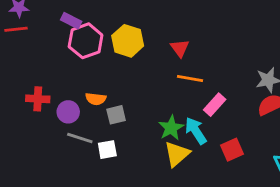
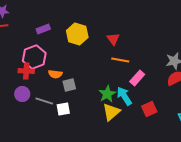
purple rectangle: (71, 21) -> (43, 29), moved, turned -48
pink hexagon: (86, 41) -> (34, 57), moved
red cross: (38, 99) -> (26, 71), moved
purple circle: (68, 112) -> (22, 94), moved

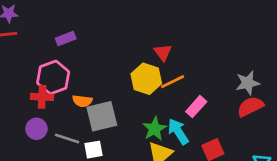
yellow hexagon: (77, 34) -> (146, 79), moved
orange line: (120, 60) -> (173, 82), turned -36
gray square: (69, 85) -> (102, 116), size x1.6

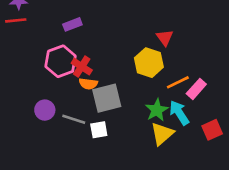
orange line: (173, 82) -> (178, 82), moved
red cross: (42, 97) -> (82, 67), moved, turned 30

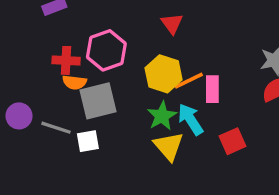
pink hexagon: (61, 61) -> (106, 50), moved
yellow hexagon: (149, 63) -> (164, 74), moved
red cross: (82, 67) -> (66, 60), turned -30
pink rectangle: (196, 89) -> (212, 89), turned -42
yellow triangle: (162, 134) -> (169, 146), turned -30

